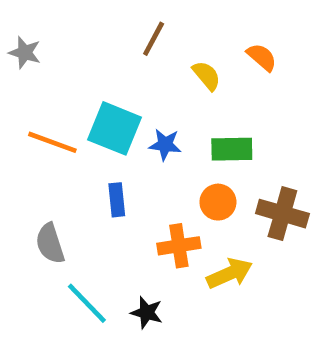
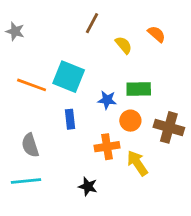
blue star: (165, 145) -> (107, 100), moved
yellow arrow: (229, 273) -> (137, 163), turned -100
cyan line: (87, 303) -> (26, 181), moved, turned -52

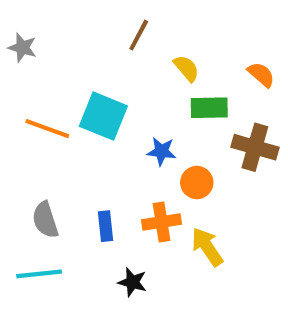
orange semicircle: (156, 34) -> (261, 75), moved
green rectangle: (139, 89) -> (209, 108), moved
blue rectangle: (70, 119) -> (105, 226), moved
brown cross: (169, 127) -> (255, 147), moved

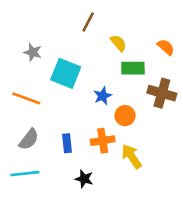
gray star: (22, 48) -> (33, 52), moved
orange line: (47, 129) -> (26, 98), moved
blue star: (162, 151) -> (103, 96), turned -30
gray semicircle: (45, 220) -> (29, 139), turned -125

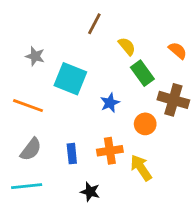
green rectangle: (133, 68) -> (142, 73), turned 55
orange circle: (125, 116) -> (145, 124), moved

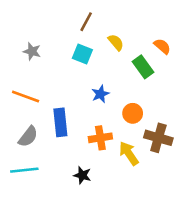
green rectangle: (142, 73) -> (143, 67), moved
cyan square: (70, 79) -> (82, 54), moved, size x0.7
brown cross: (173, 100) -> (158, 138), moved
blue rectangle: (72, 154) -> (60, 122), moved, size x1.5

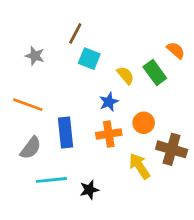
brown line: (86, 22) -> (75, 33), moved
yellow semicircle: (116, 42) -> (126, 75), moved
orange cross: (100, 138) -> (109, 134), moved
cyan line: (24, 170) -> (52, 180), moved
black star: (82, 175) -> (89, 190), turned -30

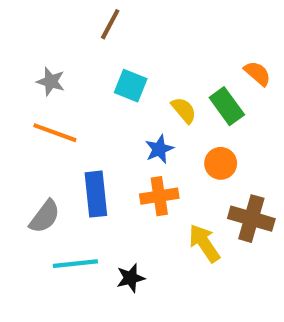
brown line: (75, 33) -> (110, 24), moved
orange line: (28, 105) -> (55, 133), moved
orange circle: (144, 123) -> (221, 163), moved

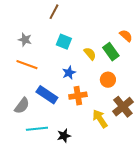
blue star: (159, 149) -> (69, 73), moved
blue rectangle: (96, 194) -> (47, 95), turned -50
brown cross: (251, 219) -> (123, 107), turned 35

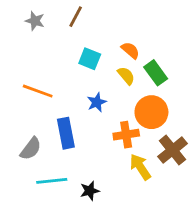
orange semicircle: (126, 36) -> (130, 50), moved
gray star: (25, 40) -> (35, 21), moved
orange circle: (108, 80) -> (151, 112), size x1.5
blue rectangle: (47, 95) -> (66, 133), turned 45
orange cross: (78, 96) -> (126, 135), moved

